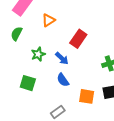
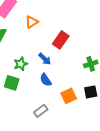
green star: (38, 54) -> (21, 64), moved
orange square: (87, 96) -> (69, 96), turned -35

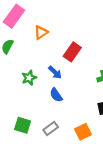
green square: (12, 83) -> (23, 125), moved
orange square: (69, 96) -> (83, 132), moved

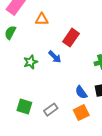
orange triangle: (41, 32) -> (42, 19), turned 32
blue semicircle: (56, 95) -> (81, 92), moved

